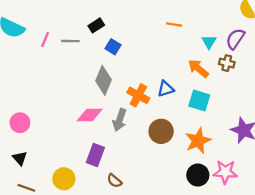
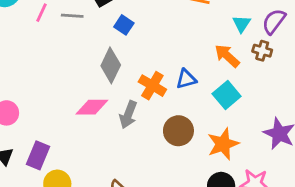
cyan square: (199, 101) -> (227, 95), turned 30
purple rectangle: (95, 155) -> (38, 155), moved

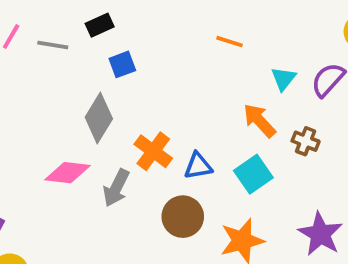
blue square: (124, 25) -> (122, 64), turned 30
brown cross: (262, 51) -> (306, 141), moved
blue triangle: (186, 79) -> (198, 166), moved

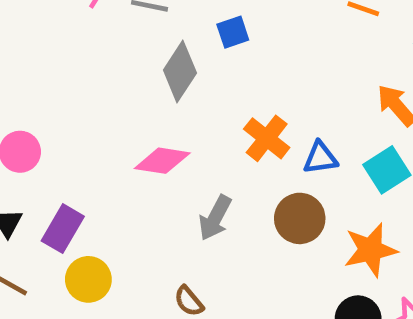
gray diamond: (99, 118) -> (180, 71), moved
gray arrow: (116, 188) -> (215, 218), moved

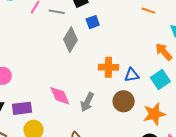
orange cross: (267, 138) -> (108, 67), turned -36
pink diamond: (162, 161) -> (60, 96), moved, turned 60
purple rectangle: (63, 229) -> (22, 108), turned 54

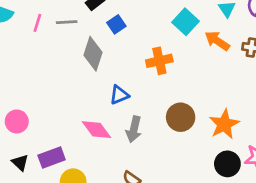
orange cross: (108, 67) -> (159, 61), moved
blue triangle: (132, 75) -> (119, 95), moved
cyan square: (160, 79) -> (186, 22), moved

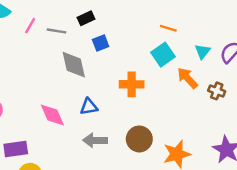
gray diamond: (93, 54) -> (74, 65), turned -44
gray arrow: (134, 129) -> (95, 140), turned 65
pink diamond: (96, 130) -> (52, 115), moved

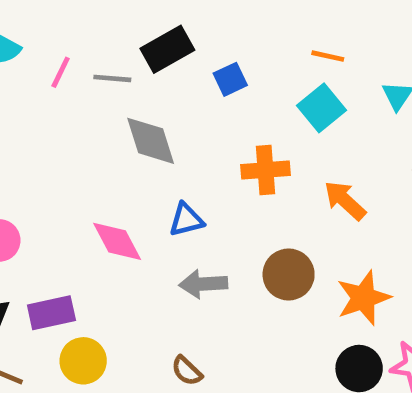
black rectangle: (86, 18) -> (167, 49), size x1.5
blue square: (101, 43) -> (230, 79), moved
orange arrow: (187, 78) -> (345, 201), moved

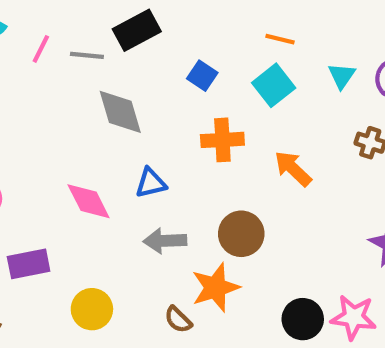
blue square: (230, 79) -> (202, 76), moved, turned -32
orange star: (363, 298) -> (215, 288), moved
yellow circle: (83, 361) -> (92, 309), moved
brown semicircle: (187, 371) -> (178, 320), moved

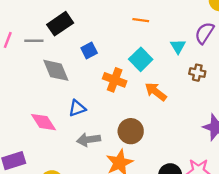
blue square: (202, 76) -> (89, 51), moved, turned 35
cyan triangle: (342, 76) -> (178, 46), moved
cyan square: (274, 85) -> (141, 59), moved
orange cross: (222, 140) -> (115, 80), turned 30

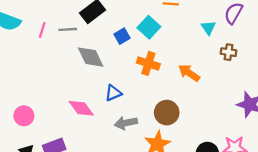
cyan square: (141, 59) -> (149, 27), moved

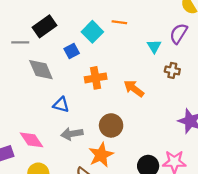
cyan square: (149, 27) -> (92, 32), moved
orange cross: (148, 63) -> (96, 78), turned -30
blue triangle: (113, 93) -> (61, 105), turned 35
pink diamond: (81, 108) -> (31, 140), moved

